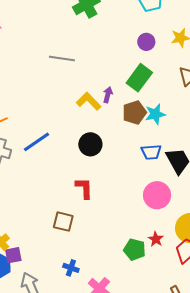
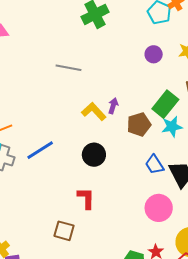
green rectangle: (139, 78) -> (165, 104), moved
cyan star: (155, 114) -> (172, 127), moved
blue trapezoid: (151, 152) -> (154, 165), turned 60

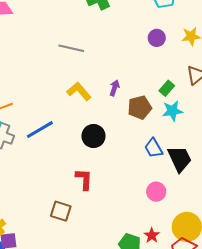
green rectangle: (165, 104) -> (167, 88), size x0.6
yellow L-shape: (94, 112) -> (79, 91), moved
pink circle: (159, 208) -> (156, 192), size x0.7

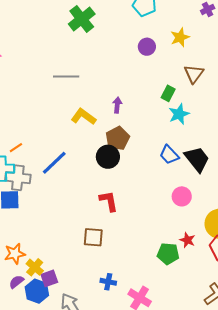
brown pentagon: (140, 108) -> (118, 138), moved

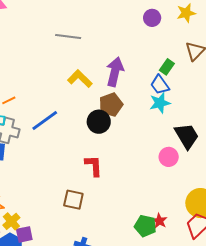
purple arrow: (117, 105) -> (115, 72), size x1.8
cyan star: (179, 114) -> (160, 103), moved
blue trapezoid: (169, 155) -> (160, 85), moved
pink circle: (182, 196) -> (169, 157), moved
red star: (187, 240) -> (159, 221), moved

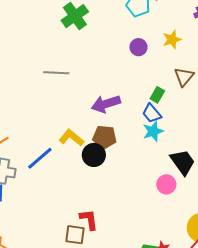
purple arrow: (115, 72) -> (106, 104), turned -116
yellow L-shape: (80, 79) -> (71, 138), moved
brown pentagon: (111, 105) -> (104, 137), turned 30
red L-shape: (94, 166) -> (89, 220), moved

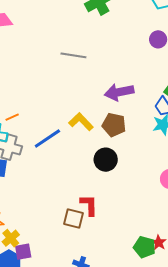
black circle: (94, 155) -> (106, 160), moved

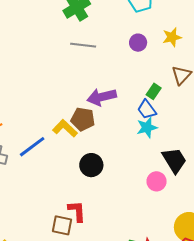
gray line: (73, 55) -> (83, 45), moved
brown pentagon: (114, 125) -> (83, 119), moved

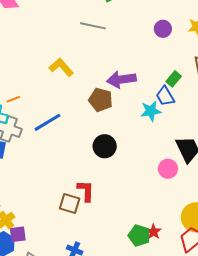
gray line: (83, 45) -> (93, 26), moved
cyan star: (147, 127) -> (151, 111), moved
yellow L-shape: (65, 128) -> (61, 67), moved

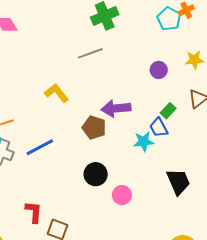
gray line: (93, 26) -> (90, 53), turned -35
purple circle: (163, 29) -> (159, 70), moved
pink circle: (168, 169) -> (122, 195), moved
red L-shape: (86, 191) -> (34, 212), moved

